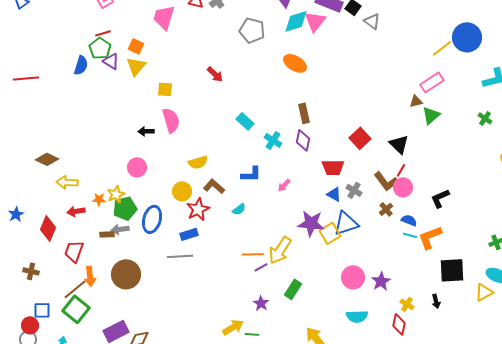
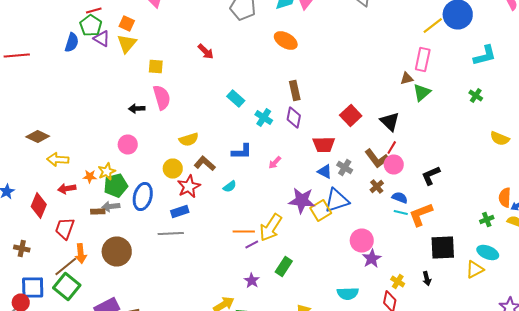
pink rectangle: (432, 82) -> (423, 60), turned -45
pink circle: (353, 277) -> (362, 240), moved
blue square: (42, 310) -> (33, 288), size x1.4

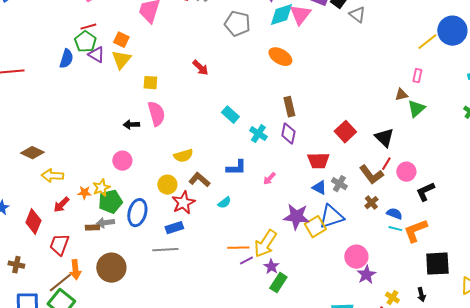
pink rectangle: (423, 60) -> (417, 76), size x0.6
pink circle: (394, 164) -> (406, 172), moved
red arrow: (67, 188) -> (61, 205), turned -36
purple star: (252, 280) -> (271, 267), moved

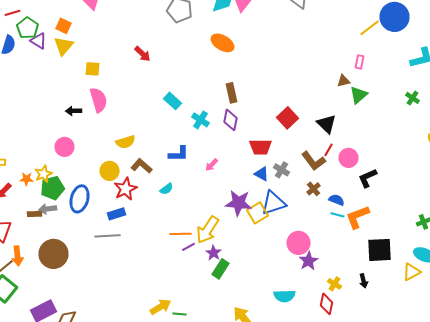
red line: (88, 27) -> (12, 13), moved

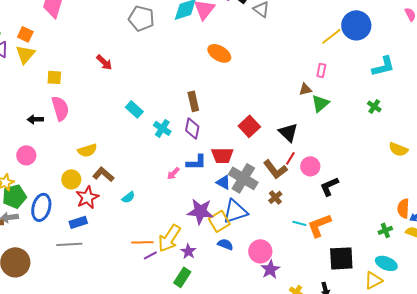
orange ellipse: (222, 43) -> (219, 53), moved
blue L-shape: (178, 154) -> (196, 162), moved
gray cross: (282, 170) -> (243, 178), size x1.8
blue semicircle: (336, 200) -> (225, 244), moved
purple star: (214, 253) -> (188, 251), moved

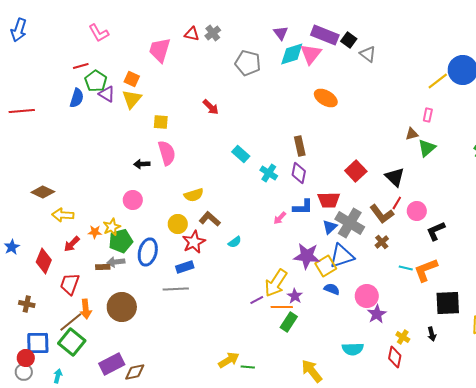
blue triangle: (223, 182) -> (330, 227), turned 49
orange line: (142, 242) -> (282, 307), moved

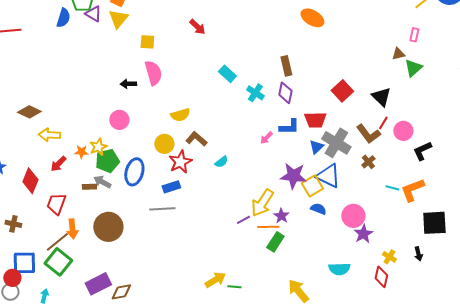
blue triangle: (342, 256) -> (328, 176), turned 44
gray arrow: (116, 262) -> (102, 182), turned 36

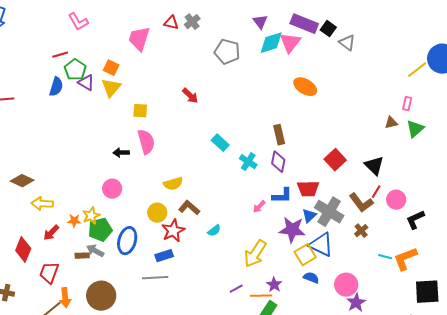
green triangle: (413, 68) -> (415, 129), moved
purple star: (293, 176) -> (292, 230), moved
yellow arrow: (262, 203) -> (255, 254), moved

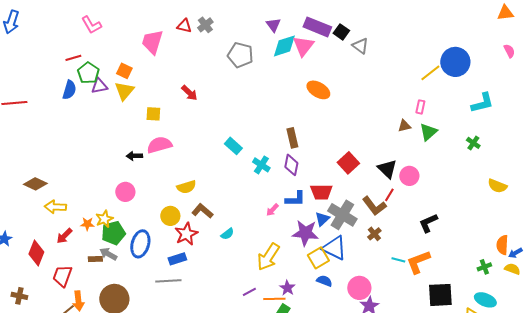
purple triangle: (86, 83) -> (99, 86), turned -42
red arrow: (190, 96) -> (189, 93), moved
pink semicircle: (146, 142) -> (159, 145), turned -90
pink circle: (396, 200) -> (409, 176), moved

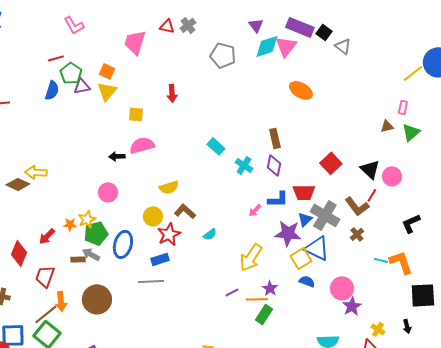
red arrow: (189, 93) -> (172, 93), turned 42
yellow arrow: (55, 207) -> (36, 172), moved
orange L-shape: (418, 262) -> (401, 262), turned 92

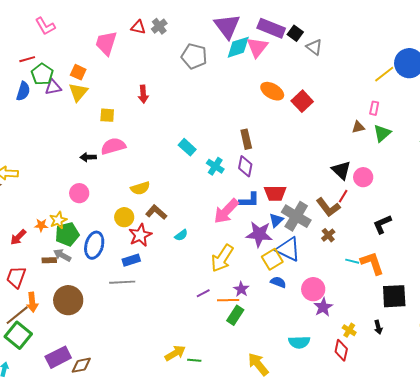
purple triangle: (256, 25) -> (227, 26), size x1.8
red square: (331, 163) -> (302, 101), moved
pink arrow: (255, 210) -> (226, 211), size x2.0

